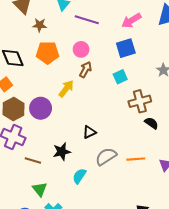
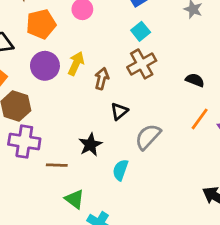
brown arrow: (86, 70) -> (102, 79), moved
brown cross: (140, 101) -> (142, 64), moved
purple circle: (41, 108) -> (45, 66), moved
orange line: (136, 159) -> (200, 119), moved, turned -36

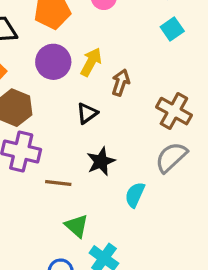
brown cross: (142, 64) -> (174, 111), moved, turned -36
black triangle: (119, 111) -> (87, 113), moved

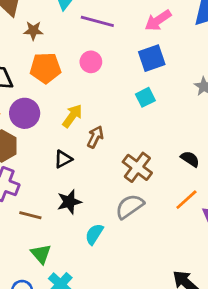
purple circle: (53, 62) -> (25, 113), moved

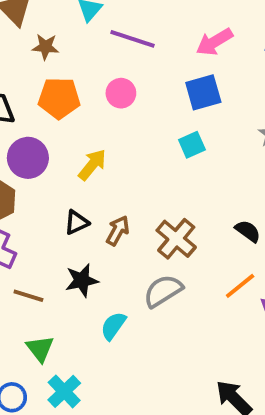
brown arrow: (95, 137) -> (118, 231), moved

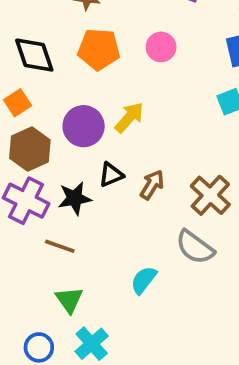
purple circle: (28, 158) -> (84, 126), moved
black star: (82, 280) -> (75, 198), moved
gray semicircle: (163, 291) -> (195, 247), turned -114

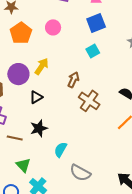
orange pentagon: (99, 49) -> (21, 33), turned -30
brown arrow: (152, 185) -> (73, 80), moved
black star: (75, 198) -> (39, 128), moved
gray semicircle: (195, 247) -> (80, 173), moved

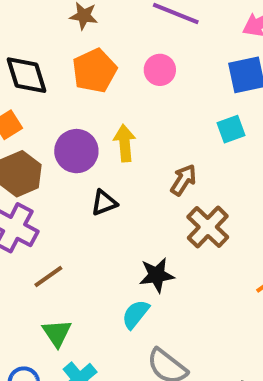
yellow arrow: (42, 66) -> (125, 143), turned -48
black star: (39, 128) -> (157, 275), moved
brown line: (15, 138) -> (48, 277), turned -56

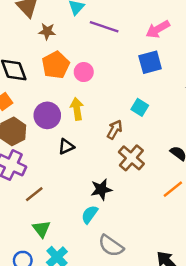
pink circle: (160, 70) -> (84, 72), moved
cyan square: (231, 129) -> (140, 107), moved, turned -35

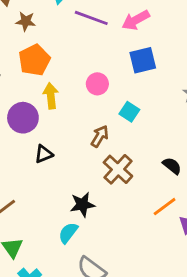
pink arrow: (158, 29) -> (136, 20), moved
pink circle: (84, 72) -> (97, 84), moved
yellow arrow: (77, 109) -> (51, 96), moved

